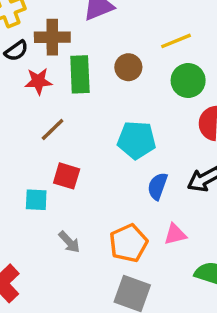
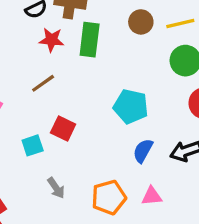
brown circle: (128, 67) -> (141, 22), moved
brown line: (53, 129) -> (43, 83), moved
cyan square: (36, 200) -> (33, 145), turned -30

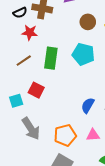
green rectangle: (90, 40) -> (51, 58), moved
cyan pentagon: (131, 106) -> (83, 54), moved
gray arrow: (56, 188) -> (31, 129), size x1.6

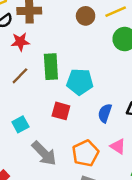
cyan pentagon: (83, 54) -> (80, 82), moved
red square: (36, 90) -> (61, 111), moved
pink triangle: (93, 135) -> (118, 146), turned 48

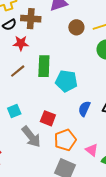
red square: (61, 111) -> (48, 118), moved
pink triangle: (118, 146) -> (92, 150), moved

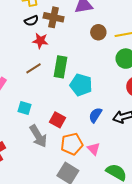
cyan square: (14, 111) -> (25, 108), turned 32
pink triangle: (92, 150) -> (94, 149), moved

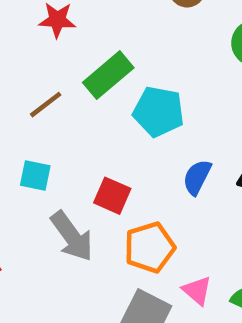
green rectangle: (60, 67) -> (108, 75), turned 45
brown line: (33, 68) -> (46, 105), moved
pink triangle: (94, 149) -> (197, 291), moved

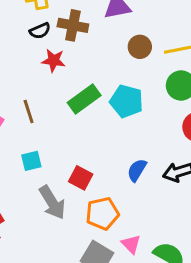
brown line: (46, 105) -> (29, 112), moved, turned -75
cyan pentagon: (158, 112) -> (127, 101), moved
cyan square: (35, 175) -> (31, 161), turned -30

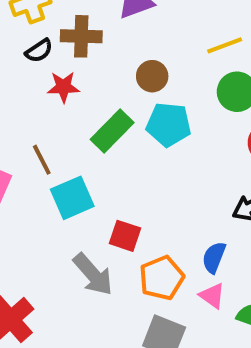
brown circle: (140, 47) -> (152, 76), moved
cyan square: (31, 161) -> (72, 198), moved, size x1.5
blue semicircle: (137, 170) -> (214, 257), moved
pink triangle: (131, 244) -> (212, 296), moved

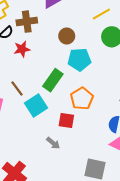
green rectangle: (112, 131) -> (53, 80), moved
gray arrow: (93, 274) -> (53, 143), size x0.6
orange pentagon: (162, 278) -> (82, 99), moved

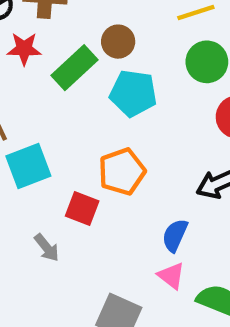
green rectangle: (53, 80) -> (75, 68), moved

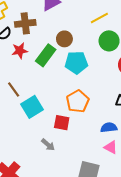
blue semicircle: (175, 235) -> (109, 127), turned 70

